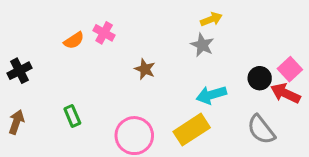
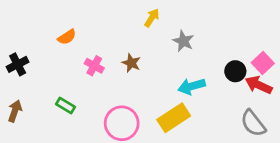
yellow arrow: (211, 19) -> (152, 18), moved, turned -36
pink cross: (104, 33) -> (94, 66), moved
green rectangle: (72, 116) -> (66, 105), turned -36
gray semicircle: (261, 130) -> (253, 123), moved

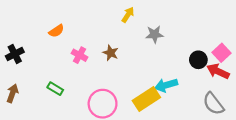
gray star: (183, 41) -> (155, 34), turned -30
cyan arrow: (192, 86) -> (166, 85), moved

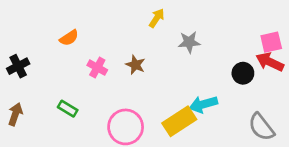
pink square: (221, 53) -> (271, 42), moved, turned 30
red arrow: (218, 71) -> (270, 62), moved

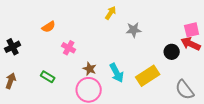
brown star: (135, 65) -> (90, 69), moved
cyan arrow: (203, 104) -> (117, 73), moved, turned -102
yellow rectangle: (179, 121) -> (148, 76), moved

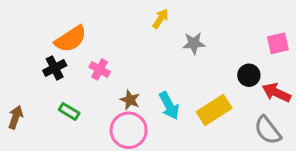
orange semicircle: (49, 27) -> (71, 39), size x1.6
red arrow: (191, 44) -> (276, 93), moved
black cross: (13, 47) -> (55, 68), moved

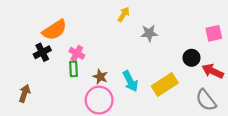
green rectangle: (69, 111) -> (73, 69), moved, turned 56
brown arrow: (16, 117) -> (24, 93), moved

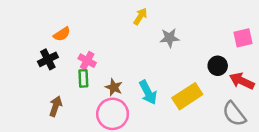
orange semicircle: (55, 30) -> (62, 34), size x0.6
brown arrow: (24, 93) -> (56, 106), moved

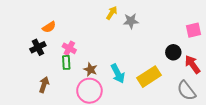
gray star: (170, 38) -> (131, 21), moved
red arrow: (242, 81) -> (193, 64), turned 30

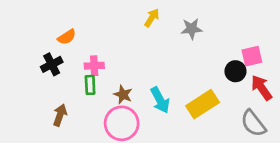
gray star: (131, 21) -> (192, 29), moved
pink square: (194, 30) -> (252, 56), moved
pink cross: (69, 48) -> (94, 66), turned -32

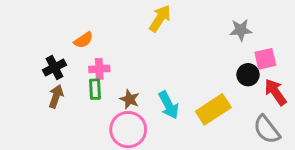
yellow arrow: (152, 18) -> (160, 18), size x1.4
gray star: (192, 29) -> (241, 30), moved
orange semicircle: (67, 37) -> (83, 40), moved
brown arrow: (60, 115) -> (56, 96), moved

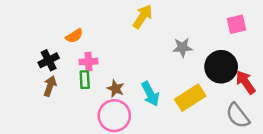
gray star: (241, 30) -> (182, 47), moved
pink square: (265, 59) -> (237, 24), moved
black circle: (248, 75) -> (221, 67), size x1.6

